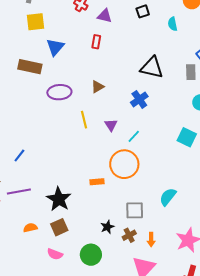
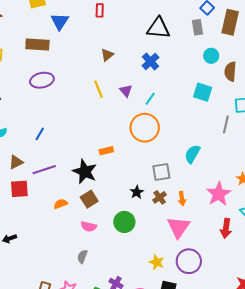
purple ellipse: (59, 92) -> (42, 80), moved
orange rectangle: (97, 182) -> (106, 151), moved

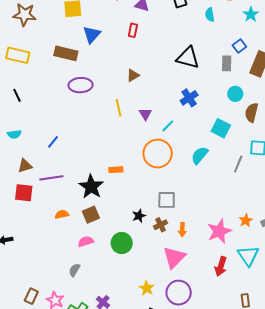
blue cross: (150, 61) -> (189, 98), moved
purple ellipse: (42, 80) -> (81, 85), moved
cyan semicircle: (192, 154) -> (200, 155), moved
pink semicircle: (89, 226) -> (86, 241), turned 140

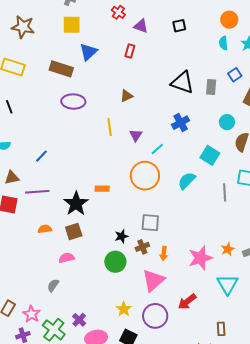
cyan semicircle: (210, 15) -> (223, 43), moved
gray rectangle: (227, 63) -> (211, 87), moved
gray line: (238, 164) -> (225, 192), turned -30
green circle: (122, 243) -> (115, 262), moved
red arrow: (221, 266) -> (187, 302), moved, turned 30

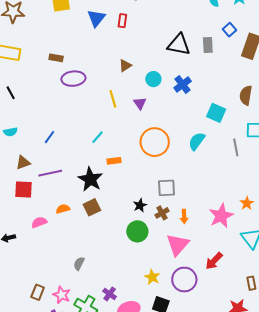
blue triangle: (88, 52) -> (96, 18), moved
brown rectangle: (61, 69) -> (56, 58), moved, size x0.6
cyan circle: (227, 122) -> (153, 79), moved
cyan line: (157, 149) -> (98, 137), moved
pink semicircle: (67, 258) -> (39, 222), moved

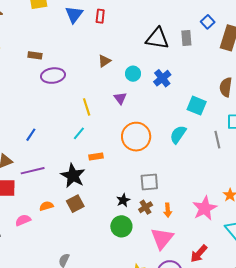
yellow line: (113, 99) -> (87, 107), moved

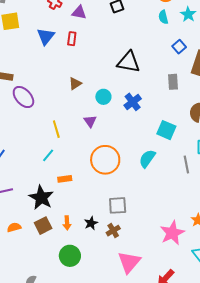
gray rectangle: (186, 38) -> (173, 82), moved
purple ellipse: (53, 76) -> (23, 97), turned 55
orange arrow: (168, 210) -> (67, 223), moved
green circle: (121, 226) -> (70, 256), moved

